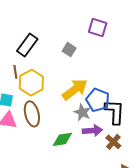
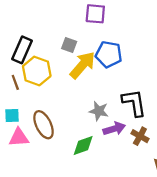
yellow hexagon: (31, 83) -> (37, 71), moved
yellow arrow: (75, 89) -> (83, 65), moved
blue pentagon: (98, 100) -> (109, 54), moved

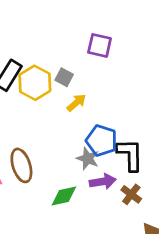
blue pentagon: (109, 54) -> (102, 141), moved
yellow arrow: (83, 65) -> (76, 103), size x0.6
yellow hexagon: (37, 71) -> (35, 83), moved

